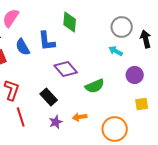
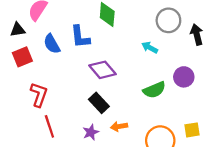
cyan arrow: (116, 51) -> (150, 47), moved
green semicircle: (95, 86) -> (154, 90), moved
black rectangle: (49, 97) -> (99, 103), moved
yellow square: (142, 104) -> (192, 130), moved

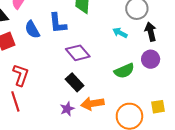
black arrow: (197, 34) -> (151, 32), moved
red line: (49, 126) -> (15, 101), moved
orange arrow: (119, 126) -> (92, 104), size x1.5

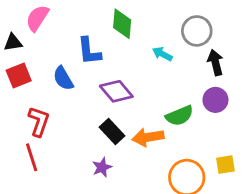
blue semicircle: (32, 30) -> (63, 78), moved
cyan arrow: (120, 33) -> (162, 54), moved
orange arrow: (92, 104) -> (148, 137), moved

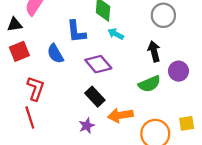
cyan arrow: (162, 54) -> (116, 34), moved
black arrow: (215, 63) -> (154, 51), moved
orange arrow: (148, 137) -> (120, 115), moved

